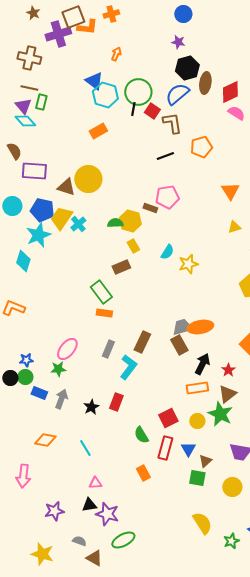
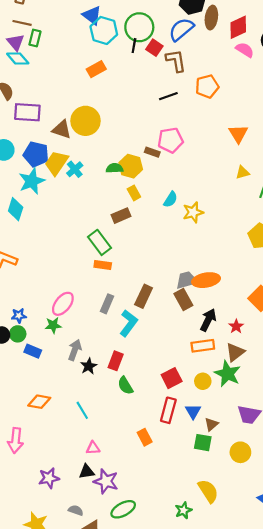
gray arrow: (61, 399) -> (75, 350), moved
green semicircle: (141, 435) -> (125, 386), moved
green star: (231, 541) -> (183, 510), moved

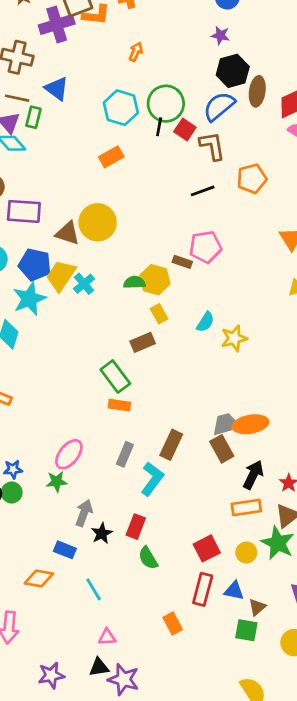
blue triangle: (92, 15) -> (57, 89), moved
blue rectangle: (33, 351) -> (65, 550), moved
blue triangle: (193, 411) -> (234, 591), turned -49

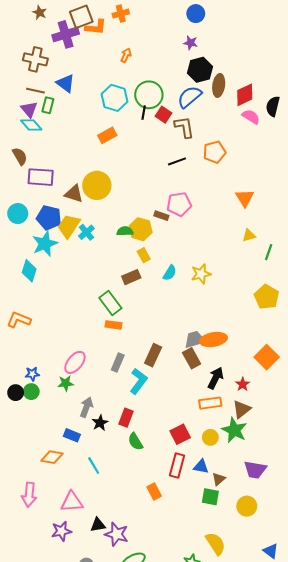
cyan semicircle: (205, 322) -> (170, 273), moved
pink triangle: (107, 637) -> (72, 502), moved, size x1.6

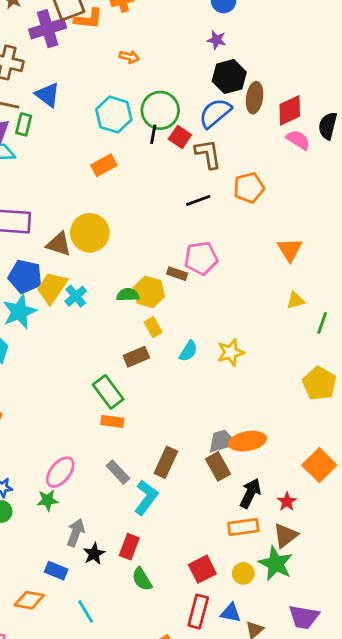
orange arrow: (126, 55) -> (129, 57), turned 80
gray rectangle: (118, 362) -> (118, 472), turned -66

